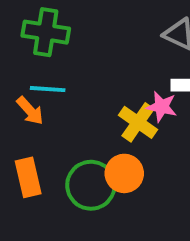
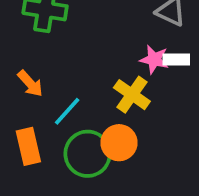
cyan line: (48, 89) -> (67, 111), moved, turned -52
pink star: (162, 107) -> (154, 59), moved

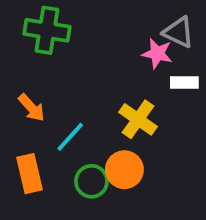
pink star: (154, 59) -> (157, 54), moved
green circle: (88, 154) -> (91, 181), size x0.7

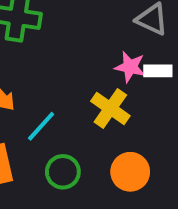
pink star: (157, 54) -> (130, 67), moved
orange circle: (124, 170) -> (130, 172), moved

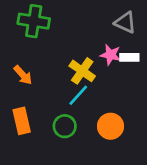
yellow cross: (110, 108) -> (82, 71), moved
cyan line: (41, 126) -> (78, 95), moved

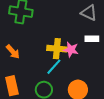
pink star: (111, 55) -> (71, 50), moved
yellow cross: (82, 71) -> (57, 49), turned -30

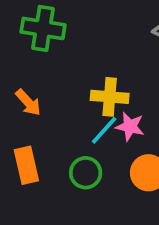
pink star: (71, 50) -> (130, 126), moved

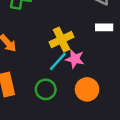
yellow cross: (110, 97) -> (61, 40), turned -30

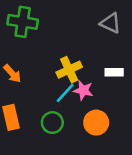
white rectangle: (104, 27) -> (114, 72), moved

